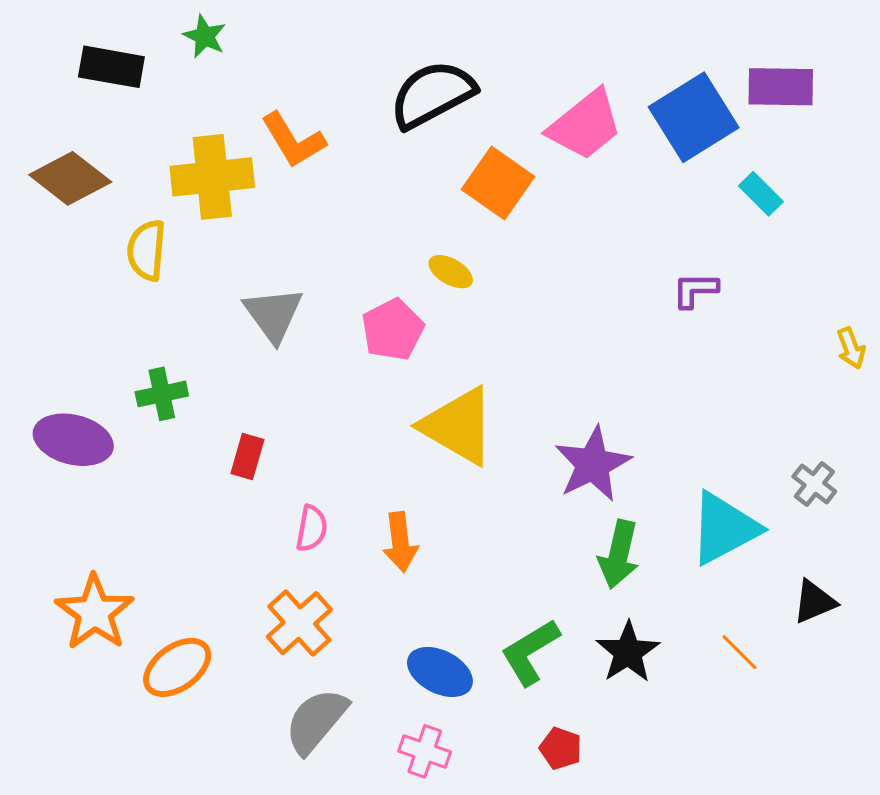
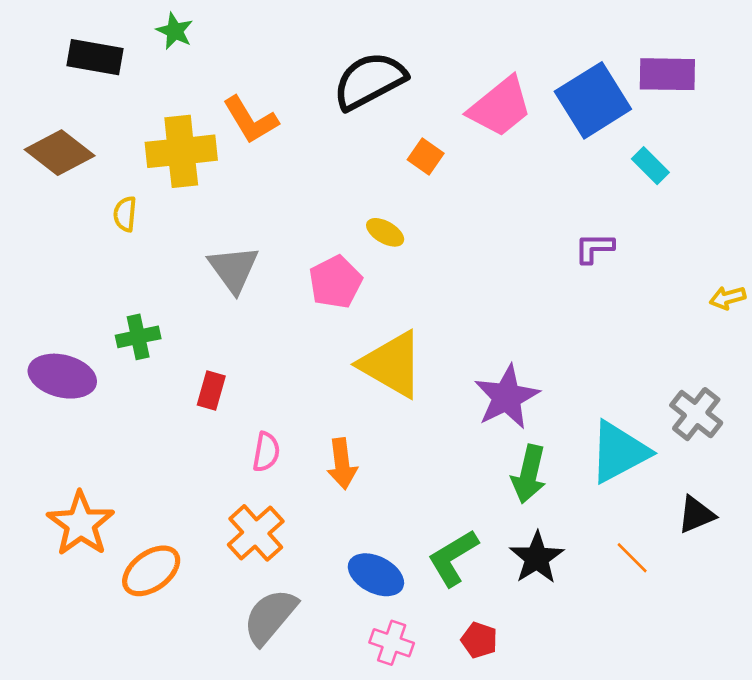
orange square: (498, 183) -> (426, 157), size x0.6
yellow semicircle: (147, 250) -> (125, 214), size x0.7
yellow arrow: (851, 348) -> (728, 298), turned 96
gray cross: (814, 484) -> (696, 414), size x1.4
pink cross: (425, 751) -> (392, 643), moved

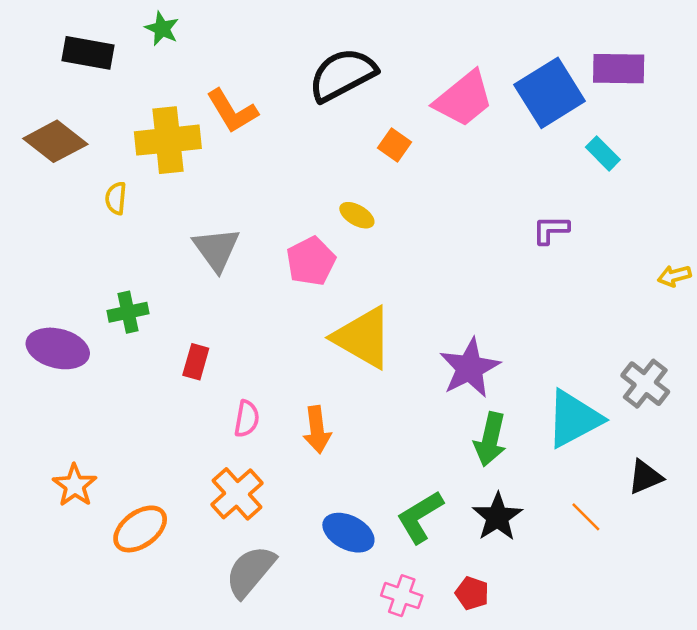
orange star: (81, 524) -> (75, 485), size x0.7
red pentagon: (479, 640) -> (472, 593), moved
pink cross: (392, 643) -> (402, 596), moved

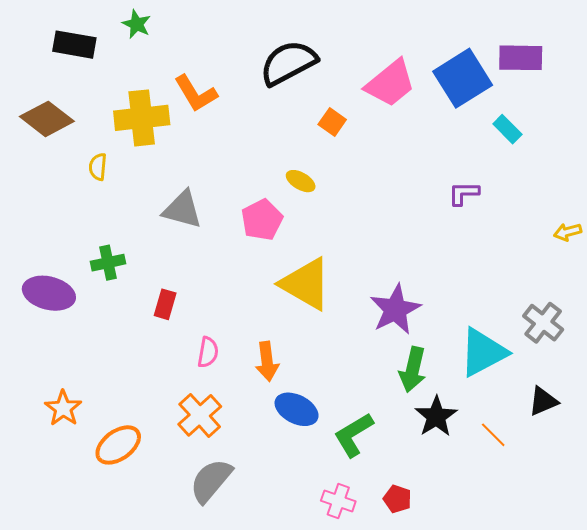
gray triangle: (216, 249) -> (182, 210), turned -39
black star: (497, 517) -> (436, 416), moved
blue ellipse: (348, 533) -> (297, 409), moved

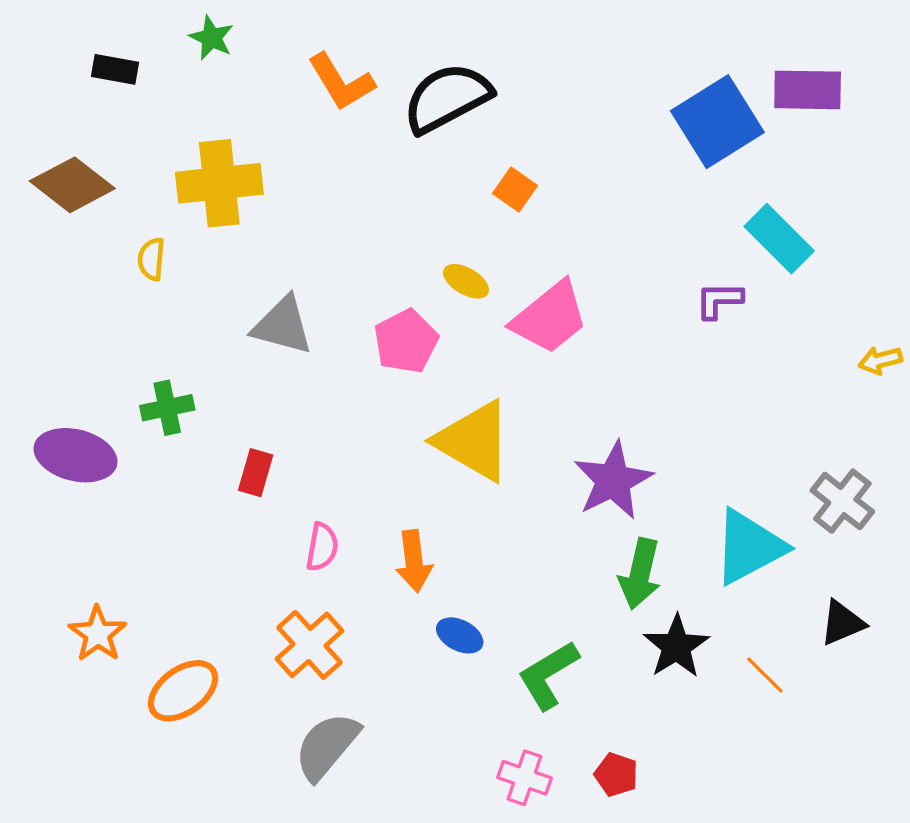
black rectangle: (74, 45) -> (115, 69), size x0.7
pink trapezoid: (390, 83) -> (550, 318), moved
orange L-shape: (196, 93) -> (341, 82), moved
cyan rectangle: (507, 129) -> (779, 239), moved, size x1.5
blue ellipse: (297, 409) -> (460, 635), size x0.7

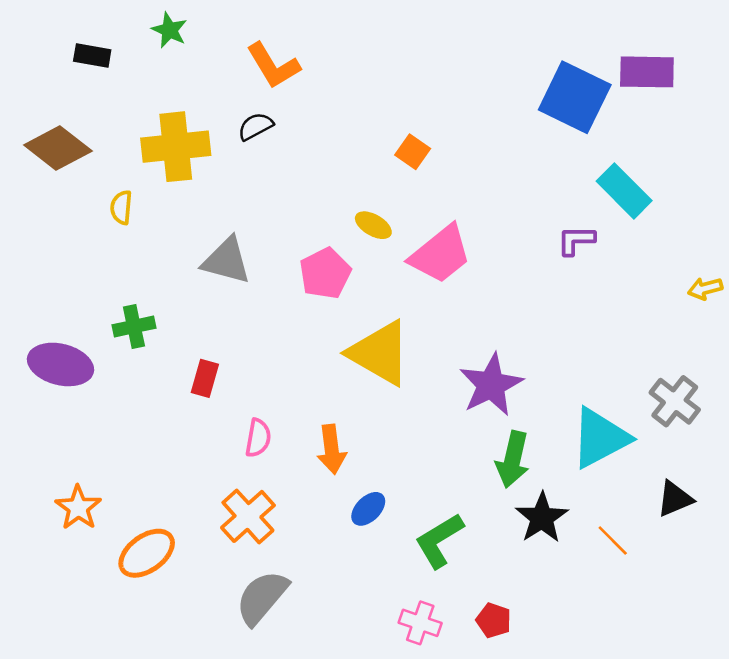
black semicircle: (447, 98) -> (256, 126), moved, size x0.5
blue square: (717, 122) -> (575, 97), turned -32
blue ellipse: (460, 635) -> (368, 509), turned -72

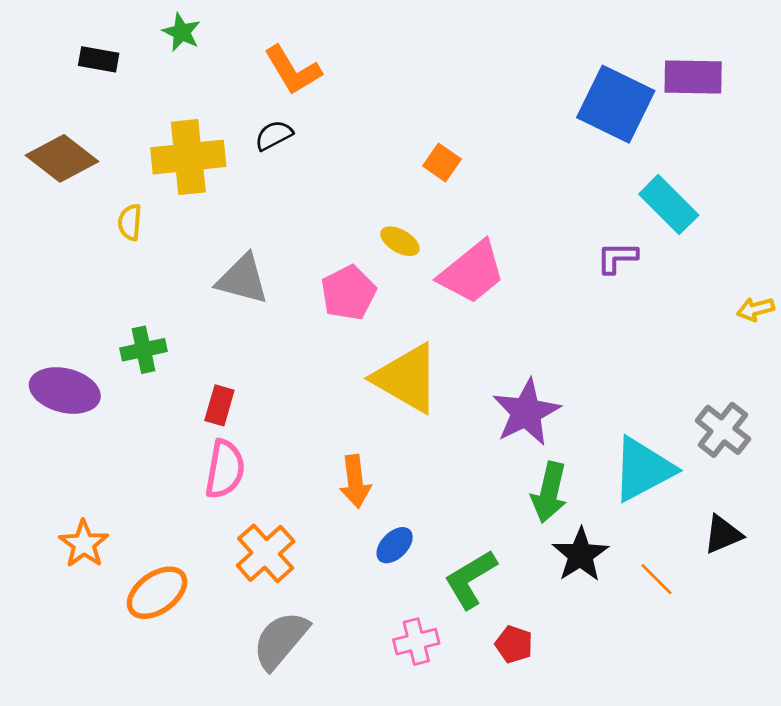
pink semicircle: (258, 438) -> (225, 469), moved, size x1.4
red pentagon: (494, 620) -> (514, 644), moved
pink cross: (420, 623) -> (416, 642), moved, turned -33

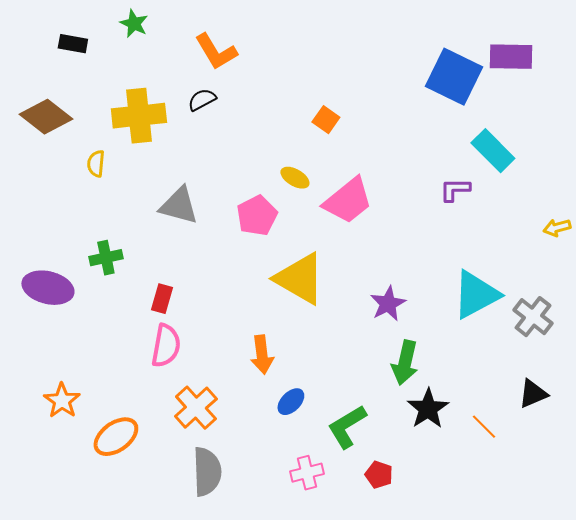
purple star: (526, 412) -> (388, 304), size x0.7
cyan triangle: (643, 469) -> (476, 295), moved
gray semicircle: (281, 640) -> (207, 472), turned 138

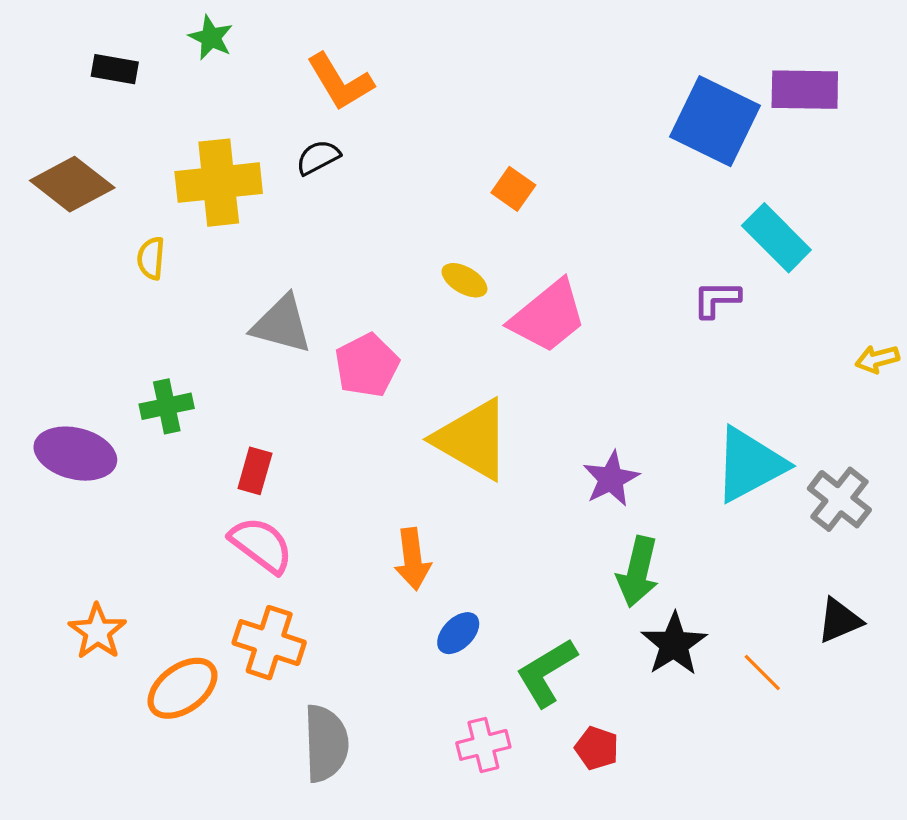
pink pentagon: (257, 216) -> (367, 365), moved
pink semicircle: (166, 346) -> (261, 545), turned -63
orange cross: (196, 408) -> (269, 643), moved, turned -30

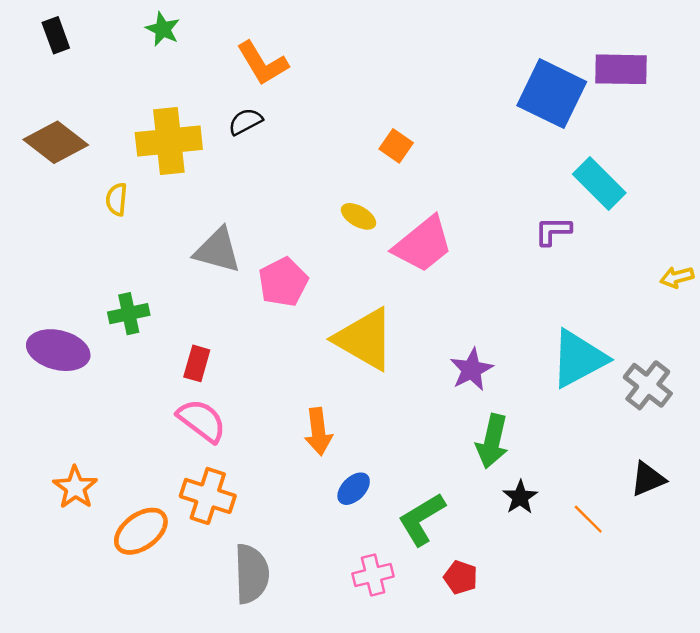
black rectangle: (115, 69) -> (56, 35), moved, turned 60
black star: (674, 644) -> (520, 497), size x0.7

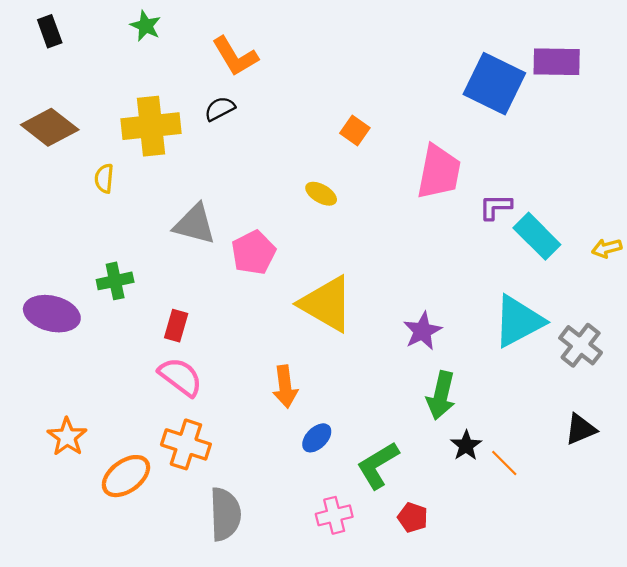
cyan rectangle: (599, 184) -> (537, 236), moved
pink trapezoid: (423, 244) -> (439, 172), moved, turned -40
orange line: (588, 519) -> (504, 463), moved

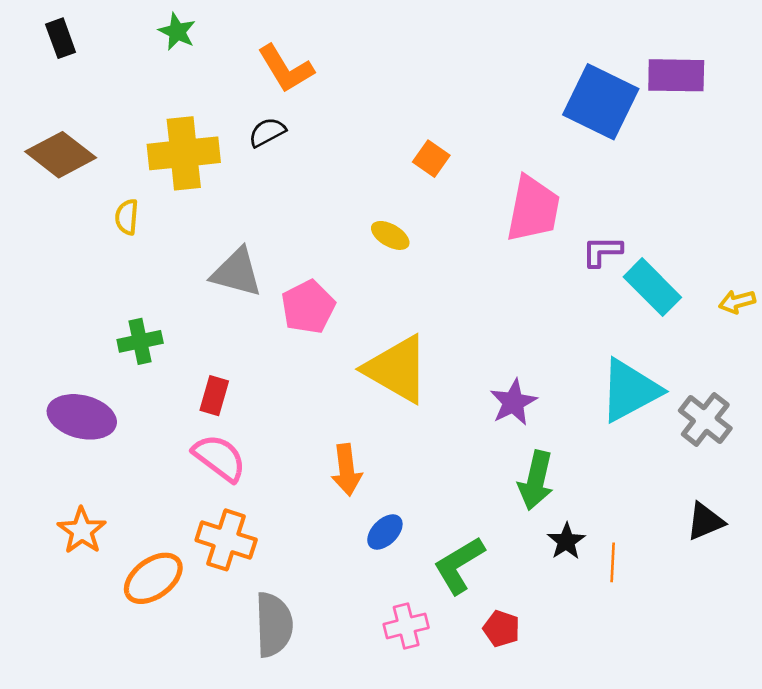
purple ellipse: (52, 314) -> (82, 417), moved
orange line: (504, 463) -> (613, 562), turned 48

